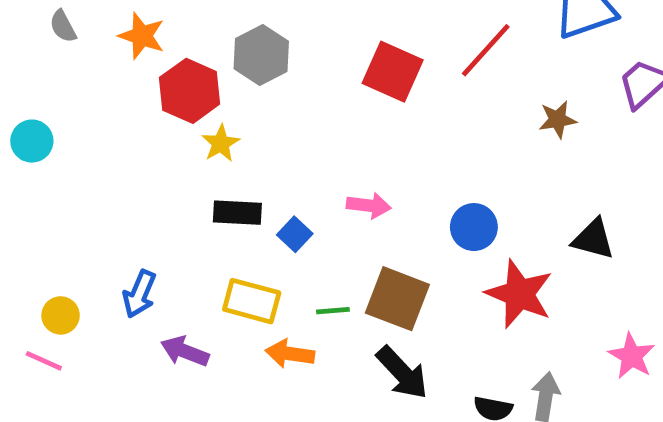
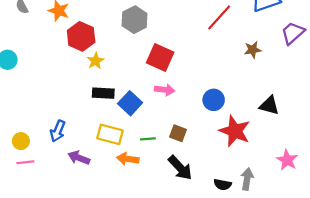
gray hexagon: (261, 55) -> (135, 20), moved
red square: (393, 72) -> (160, 58), moved
blue square: (295, 234) -> (130, 103), size x1.5
brown square: (397, 299) -> (178, 133), size x0.6
pink line: (44, 361) -> (25, 162), moved, turned -30

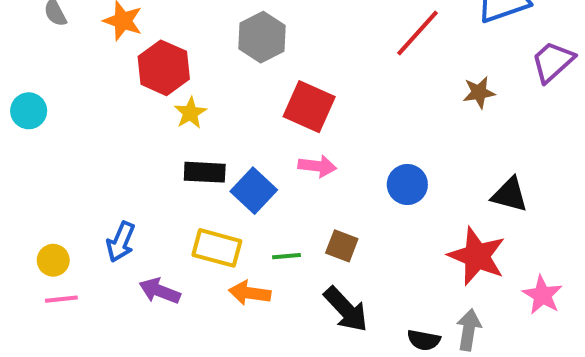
red star: (235, 131) -> (477, 256), moved

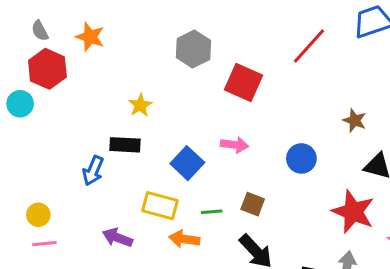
red hexagon: (164, 68) -> (47, 69), moved
brown star: (479, 92) -> (355, 120), moved, turned 30
red square: (309, 107) -> (244, 82), moved
black rectangle: (205, 172) -> (125, 145), moved
blue arrow: (121, 242) -> (93, 171), moved

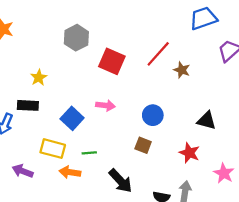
red line: (309, 46) -> (158, 54), moved
brown star: (355, 120) -> (182, 70), moved
brown square: (253, 204) -> (143, 145), moved
red star: (353, 212) -> (189, 153), size x0.7

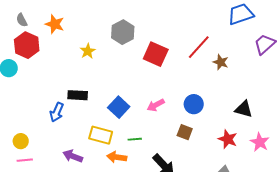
yellow star: (39, 78) -> (88, 51), moved
pink arrow: (105, 105) -> (156, 105), moved, turned 144
pink star: (224, 173) -> (260, 142), moved

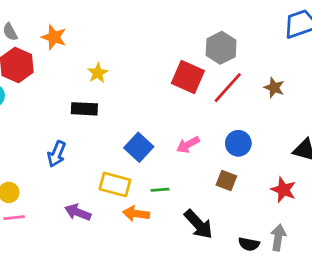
gray hexagon: (123, 32) -> (221, 48), moved
red line: (199, 47) -> (228, 88), moved
black rectangle: (78, 95) -> (84, 109), moved

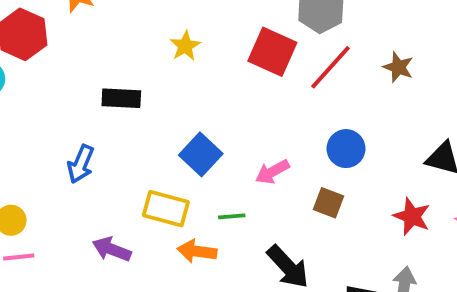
yellow star: (98, 73) -> (185, 46), moved
pink arrow: (188, 145) -> (272, 172), moved

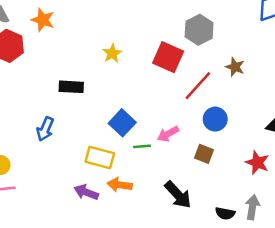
red line: (331, 67) -> (198, 86), moved
brown star: (398, 67) -> (235, 67), moved
green line: (232, 216) -> (142, 146), moved
purple arrow: (112, 249) -> (86, 192), moved

